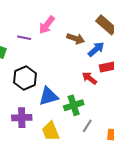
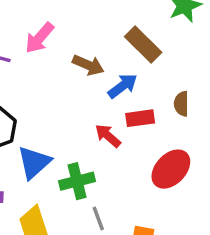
blue triangle: (48, 96) -> (34, 162), turned -30
gray line: (87, 126) -> (98, 218), turned -56

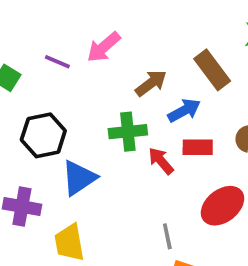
brown arrow: (88, 65) -> (151, 83), turned -68
green cross: (77, 181) -> (128, 132), moved
gray line: (98, 218) -> (167, 236), moved

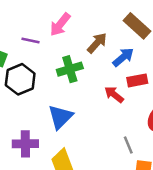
green cross: (128, 132) -> (70, 69), moved
black hexagon: (43, 135) -> (20, 79), moved

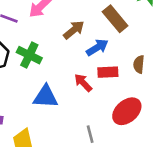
green cross: (70, 69) -> (29, 55), moved, turned 35
blue triangle: (60, 117) -> (46, 97), moved, turned 40

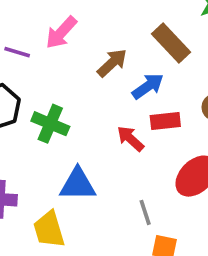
green cross: (29, 55) -> (50, 124), moved
blue triangle: (46, 97) -> (78, 184), moved

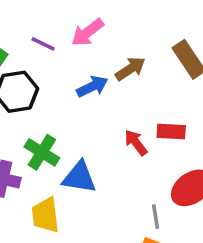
blue arrow: (148, 86) -> (92, 86), moved
green cross: (50, 124) -> (42, 152), moved
gray line: (145, 212) -> (156, 217), moved

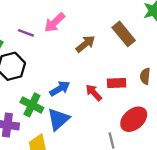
blue arrow: (92, 86) -> (60, 89), moved
blue triangle: (79, 177) -> (58, 119), turned -45

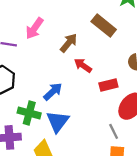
red rectangle: (117, 83) -> (108, 85), moved
red arrow: (94, 93) -> (83, 65), moved

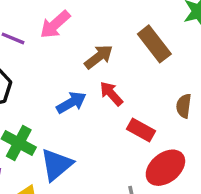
red rectangle: (108, 85) -> (141, 130), turned 30
blue arrow: (53, 92) -> (71, 103), moved

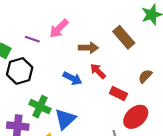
brown arrow: (99, 57) -> (88, 48), turned 42
blue arrow: (71, 103) -> (72, 78), turned 60
brown semicircle: (184, 106) -> (145, 76), turned 40

